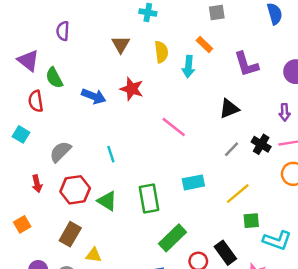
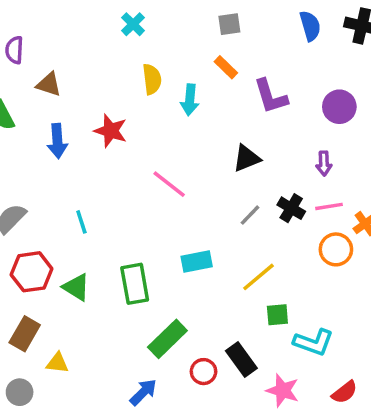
cyan cross: (148, 12) -> (133, 24), turned 35
brown triangle: (121, 45) -> (49, 84), moved, turned -42
orange rectangle: (204, 45) -> (226, 67), moved
blue arrow: (94, 96) -> (57, 141), turned 65

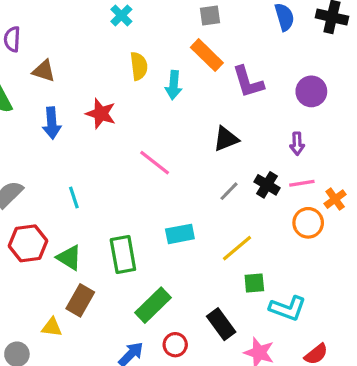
orange rectangle: (226, 67) -> (207, 55), size x1.5
brown rectangle: (25, 334) -> (80, 300), moved
red circle: (204, 372) -> (175, 345), moved

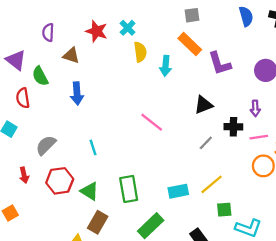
cyan cross: (121, 15) -> (128, 28), moved
red star: (101, 114) -> (96, 31), moved
black cross: (267, 185) -> (233, 127), moved, turned -30
cyan rectangle: (180, 234) -> (178, 191), moved

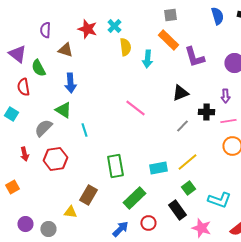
green triangle: (90, 191) -> (63, 110), moved
green square: (224, 210) -> (188, 188), moved, turned -32

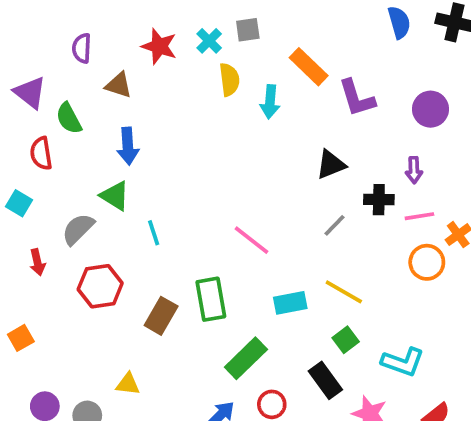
gray square: (170, 15) -> (248, 30), moved
pink line: (135, 108) -> (252, 240), moved
red arrow: (24, 154) -> (37, 262), moved
yellow line: (187, 162) -> (344, 292), turned 70
brown rectangle: (88, 195) -> (161, 316), moved

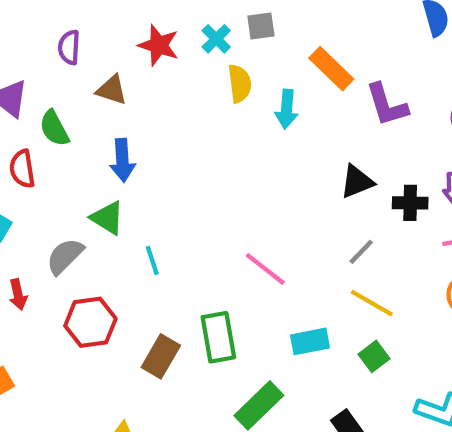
black cross: (379, 200) -> (410, 203), moved
yellow line: (344, 292) -> (372, 303), moved
green square: (346, 340) -> (374, 356), moved

